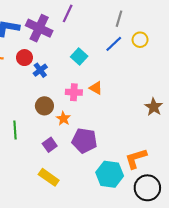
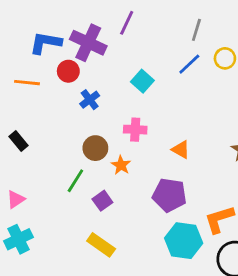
red circle: (24, 58) -> (68, 71), moved
orange triangle: (96, 88) -> (181, 149), moved
green line: (15, 130) -> (75, 181), moved, turned 36
purple pentagon: (84, 141) -> (169, 195), moved

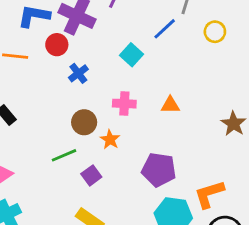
blue line: (189, 64) -> (165, 29), moved
orange triangle: (181, 149) -> (170, 105), moved, turned -30
green line: (75, 181) -> (64, 155), turned 35

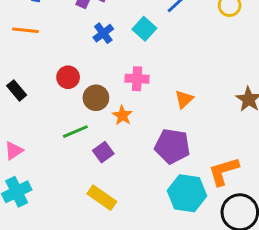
red circle: (57, 45) -> (68, 77), moved
blue cross: (78, 73) -> (103, 33), moved
orange triangle: (170, 105) -> (184, 99), moved, turned -42

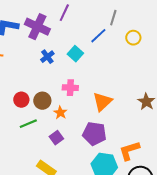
red circle: (68, 77) -> (21, 100), moved
orange triangle: (184, 99) -> (102, 102), size x1.5
purple square: (103, 152) -> (56, 138), moved

